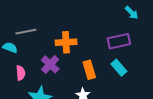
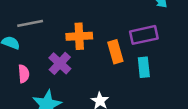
cyan rectangle: (119, 68) -> (144, 67), turned 35
orange rectangle: (89, 70) -> (115, 52), moved

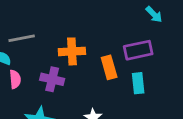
purple cross: (60, 63) -> (52, 79), turned -30
pink semicircle: (24, 74) -> (15, 79), moved

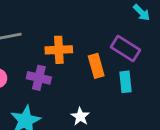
purple rectangle: (138, 50) -> (125, 48), turned 44

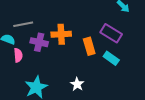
purple cross: (39, 78) -> (39, 42), moved
cyan rectangle: (125, 82) -> (111, 58), turned -49

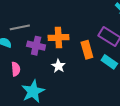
pink semicircle: (18, 55) -> (16, 69), moved
white star: (77, 84) -> (58, 66), moved

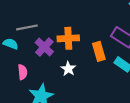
purple cross: (36, 46) -> (44, 47), turned 30

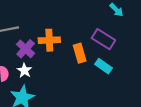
white star: (68, 69) -> (24, 70), moved

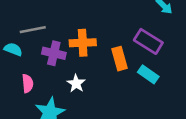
purple cross: (26, 49) -> (54, 53), turned -30
white star: (24, 70) -> (76, 83), moved

